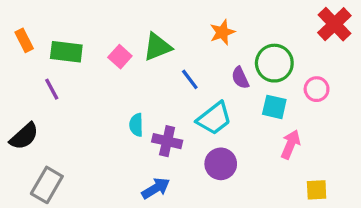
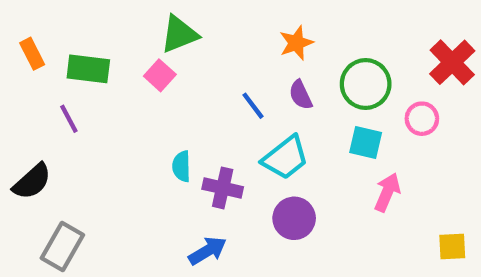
red cross: (334, 24) -> (452, 62), moved
green triangle: (157, 47) -> (179, 34), moved
purple semicircle: (240, 78) -> (301, 95), moved
yellow square: (317, 190) -> (452, 246), moved

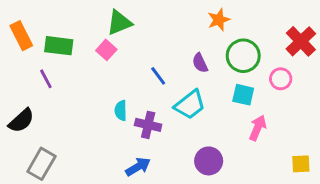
orange star: (296, 43) -> (219, 20), moved
orange rectangle: (32, 54) -> (21, 36), size x1.4
blue line: (253, 106) -> (158, 76), moved
purple circle: (294, 218) -> (209, 161), moved

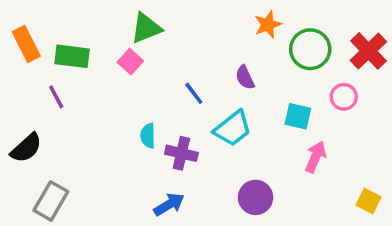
green circle: (243, 56) -> (310, 49), moved
yellow square: (301, 164) -> (368, 201), turned 30

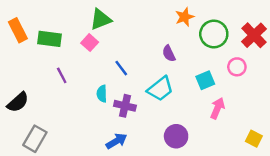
blue line: (194, 93) -> (121, 68), moved
purple line: (56, 97) -> (62, 75), moved
cyan square: (298, 116) -> (205, 80), turned -36

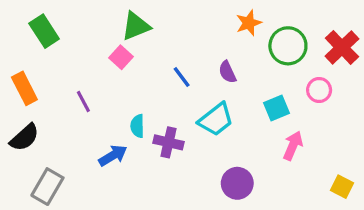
orange rectangle: (18, 30) -> (24, 88), moved
green rectangle: (50, 39) -> (44, 31), moved, turned 50
blue line: (121, 68) -> (182, 77), moved
blue arrow: (116, 141) -> (113, 155), moved

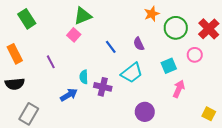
black semicircle: (24, 137) -> (15, 84), turned 36

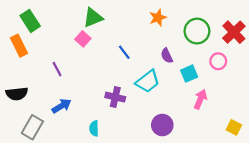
orange star: (152, 14) -> (158, 18), moved
purple semicircle: (139, 44) -> (167, 56), moved
orange rectangle: (15, 54) -> (19, 46), moved
cyan semicircle: (84, 77) -> (94, 128), moved
blue arrow: (69, 95) -> (62, 106), moved

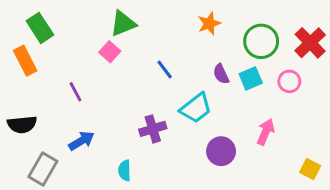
cyan square: (189, 74) -> (251, 78), moved
purple cross: (115, 97) -> (153, 129), turned -30
purple circle: (162, 125) -> (221, 151), moved

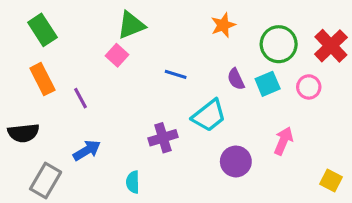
orange rectangle: (25, 61) -> (42, 79), moved
blue line: (165, 70) -> (176, 74), turned -36

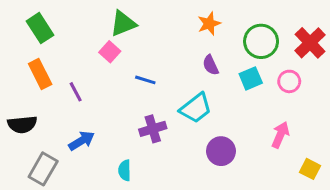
blue line: (176, 74) -> (145, 80), moved
purple semicircle: (236, 79) -> (211, 65), moved
pink arrow: (283, 141) -> (280, 135), moved

